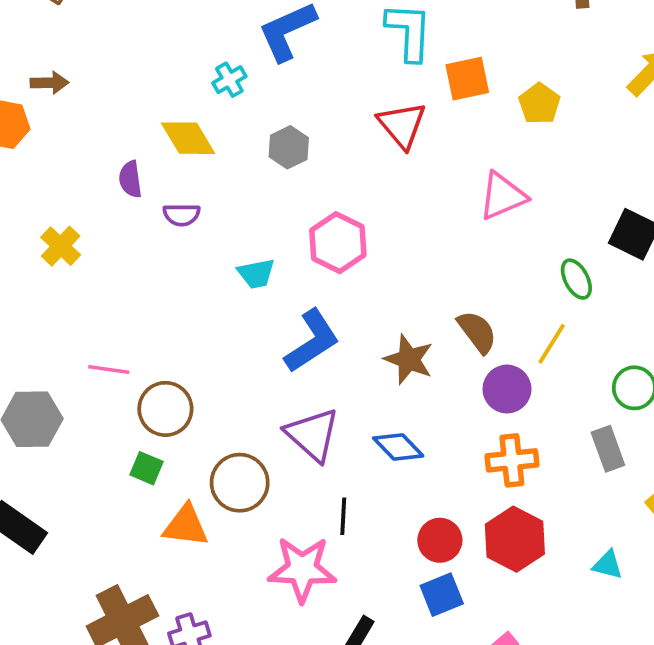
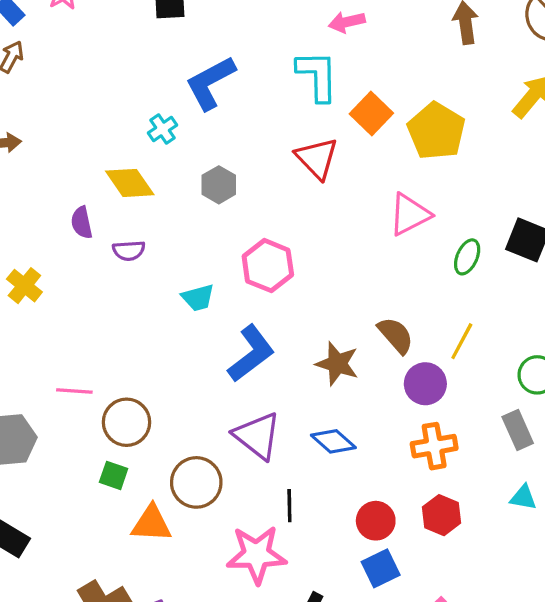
orange square: (467, 79) -> (371, 113), turned -30
yellow pentagon: (539, 104) -> (436, 131), size x1.6
green ellipse: (576, 279) -> (467, 257), moved, turned 56
red hexagon: (515, 539) -> (441, 515), size x0.7
cyan triangle: (608, 565) -> (523, 497), moved

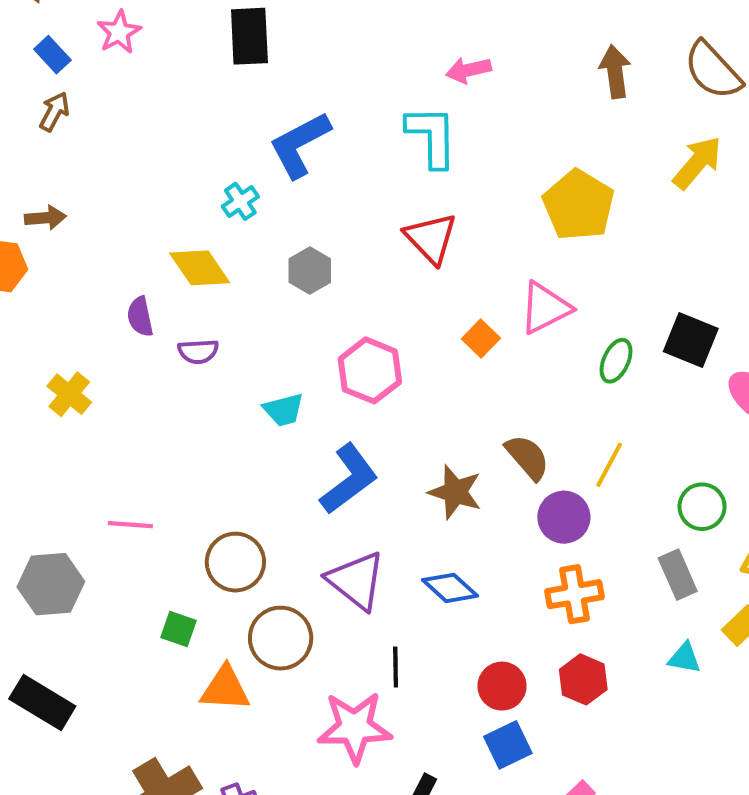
orange square: (371, 113) -> (481, 338), moved, size x0.7
brown circle: (127, 422) -> (235, 562), moved

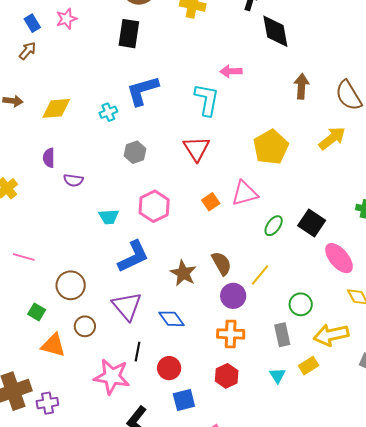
yellow diamond: (200, 268) -> (56, 108), moved, turned -72
brown circle: (281, 638) -> (85, 326), size x0.7
cyan triangle: (684, 658) -> (277, 375), turned 36
red circle: (502, 686) -> (169, 368), moved

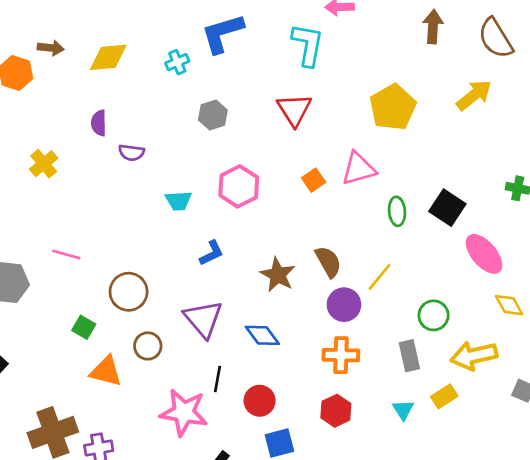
green ellipse: (274, 226) -> (397, 211), turned -40
blue L-shape: (133, 256) -> (211, 253), size x0.6

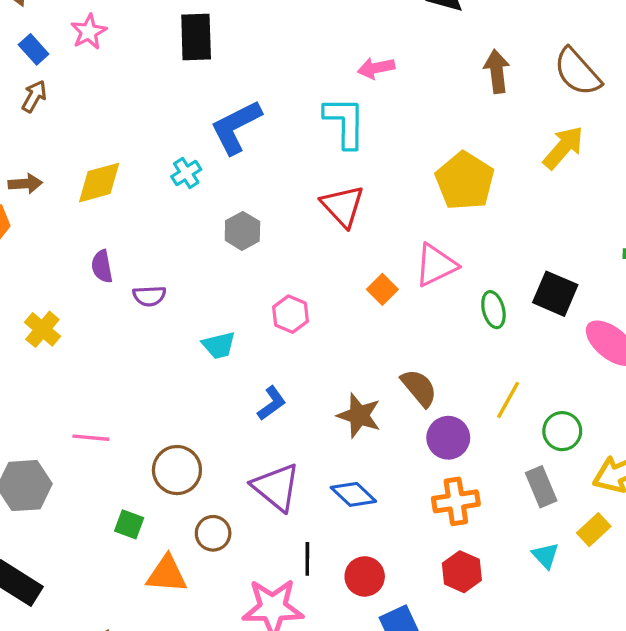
pink hexagon: (239, 186) -> (291, 314), size x0.7
yellow line: (379, 277) -> (508, 400), moved

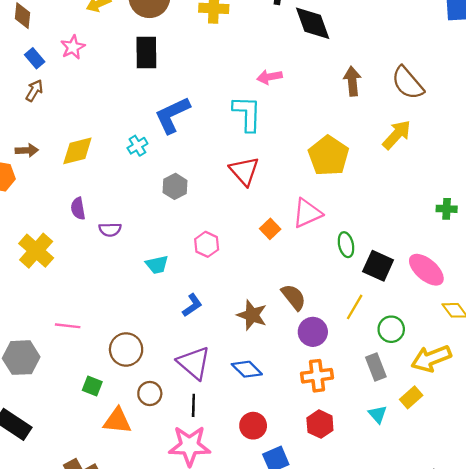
black square: (555, 294) -> (378, 266), moved
yellow cross: (42, 329) -> (36, 251), size x1.4
black line: (307, 559) -> (193, 405), moved

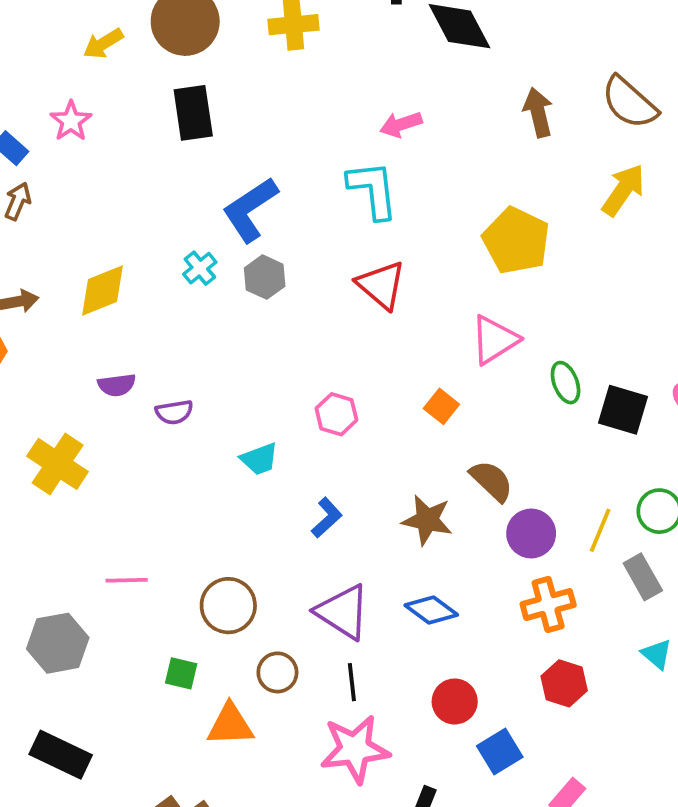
gray hexagon: (175, 186) -> (265, 277), moved
purple semicircle: (78, 208) -> (117, 385), turned -80
orange square: (270, 229) -> (441, 406), moved
yellow line: (355, 307) -> (600, 530), moved

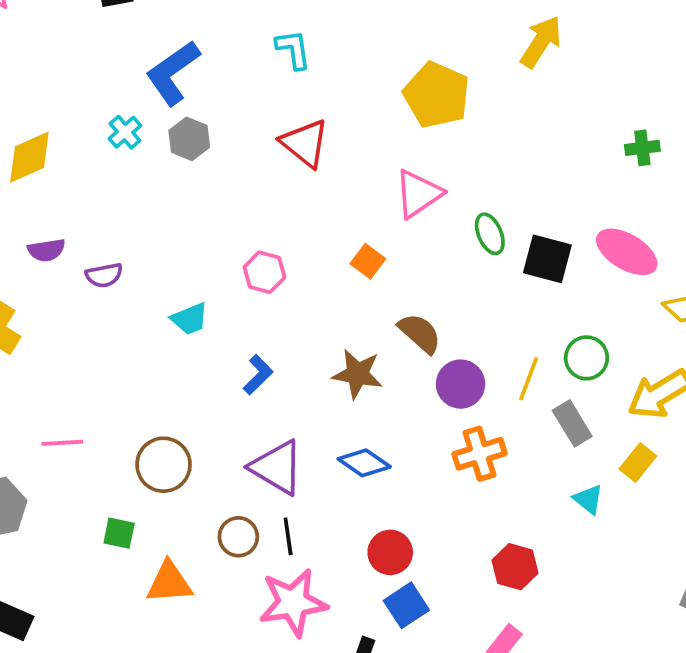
cyan L-shape: (373, 190) -> (293, 49), size x0.7
brown circle: (277, 672) -> (238, 537), moved
red hexagon: (564, 683) -> (515, 567), moved
blue square: (500, 752) -> (406, 605), moved

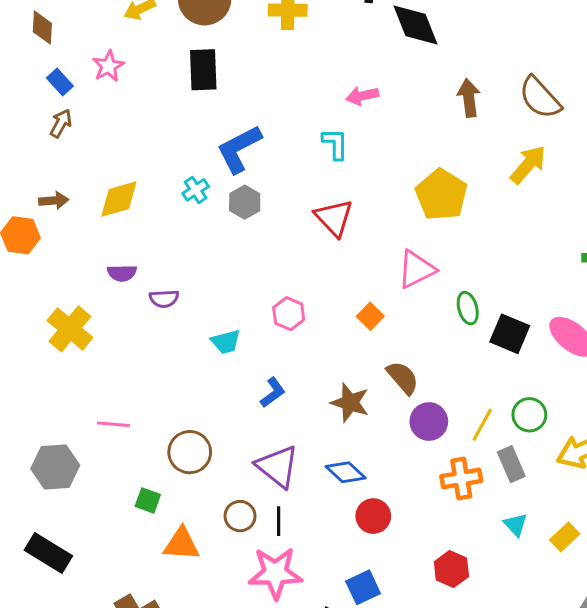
orange cross: (479, 454) -> (461, 479), moved
yellow rectangle: (638, 463) -> (565, 537), moved
red circle: (390, 552) -> (373, 516), moved

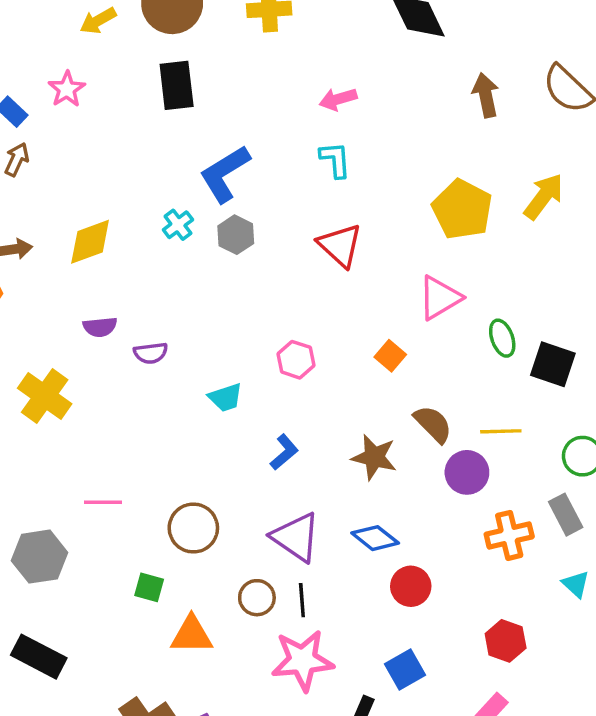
pink arrow: (362, 96) -> (338, 99), moved
yellow arrow: (528, 165) -> (544, 196), moved
yellow line: (482, 425) -> (501, 431), moved, turned 64

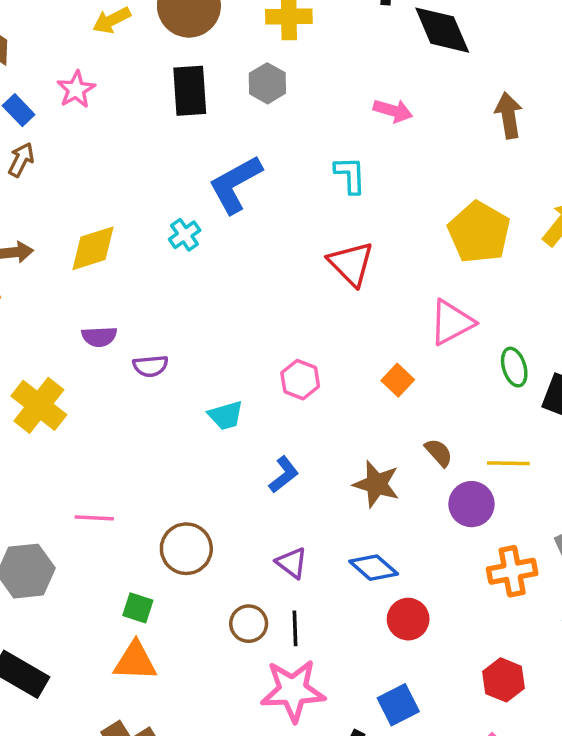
pink arrow: (338, 99) -> (393, 111), moved, turned -150
gray hexagon: (236, 235) -> (267, 83), moved
brown semicircle: (433, 424) -> (439, 453), size x0.7
purple triangle: (296, 537) -> (292, 563), size x0.6
orange triangle: (192, 635) -> (135, 661), moved

